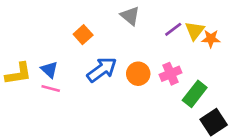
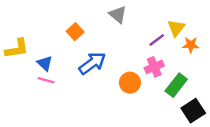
purple line: (173, 29) -> (157, 40), moved
orange star: (211, 39) -> (191, 45), moved
yellow L-shape: (18, 74) -> (17, 49), moved
orange circle: (138, 74) -> (130, 83), moved

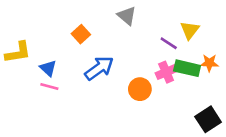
purple line: (157, 40) -> (169, 43), turned 70
orange star: (191, 45) -> (209, 63), moved
green rectangle: (176, 85) -> (187, 68), moved, turned 65

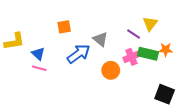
gray triangle: (127, 16) -> (100, 39), moved
orange square: (81, 34) -> (64, 27), turned 32
black square: (208, 119) -> (165, 94), turned -36

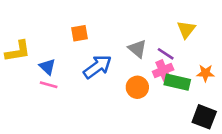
purple line: (134, 34) -> (166, 54), moved
gray triangle: (100, 39) -> (137, 49), moved
orange star: (166, 50) -> (206, 73), moved
green rectangle: (148, 54) -> (177, 82), moved

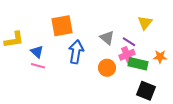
orange square: (79, 33) -> (62, 26), size x1.6
blue arrow: (97, 67) -> (76, 52), turned -45
black square: (204, 117) -> (146, 91), moved

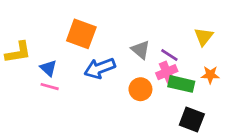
yellow triangle: (145, 23) -> (204, 37), moved
orange square: (62, 26) -> (81, 34), turned 30
blue arrow: (76, 52) -> (100, 68), turned -120

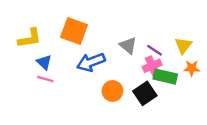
yellow triangle: (204, 37) -> (183, 45), moved
yellow L-shape: (18, 52) -> (30, 38), moved
orange circle: (140, 89) -> (112, 91), moved
black square: (192, 119) -> (145, 93), moved, turned 35

